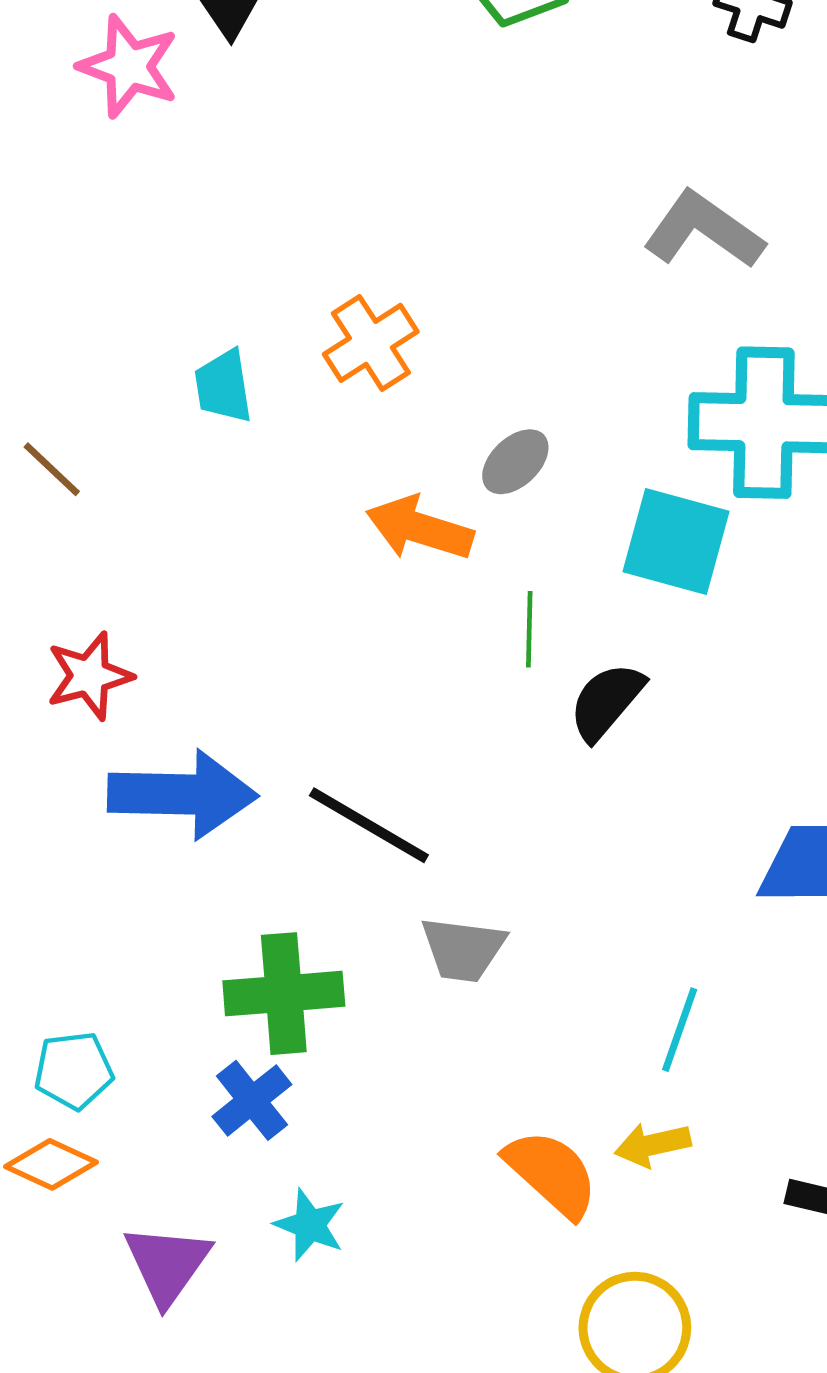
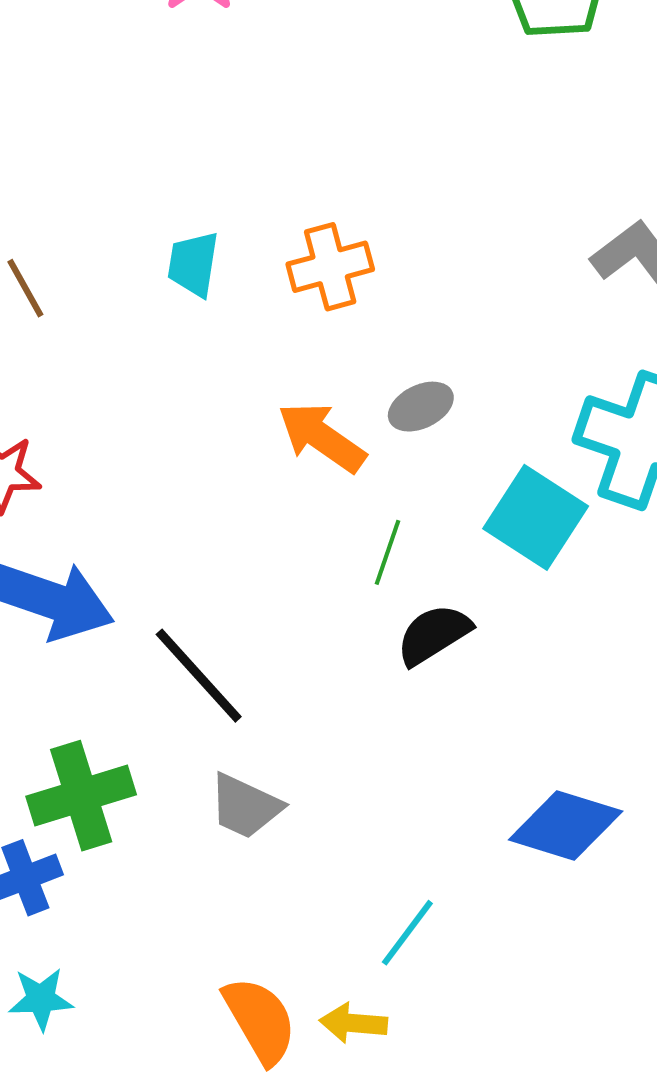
green cross: (284, 994) -> (81, 796), turned -30
cyan star: (310, 1225) -> (41, 999), turned 30

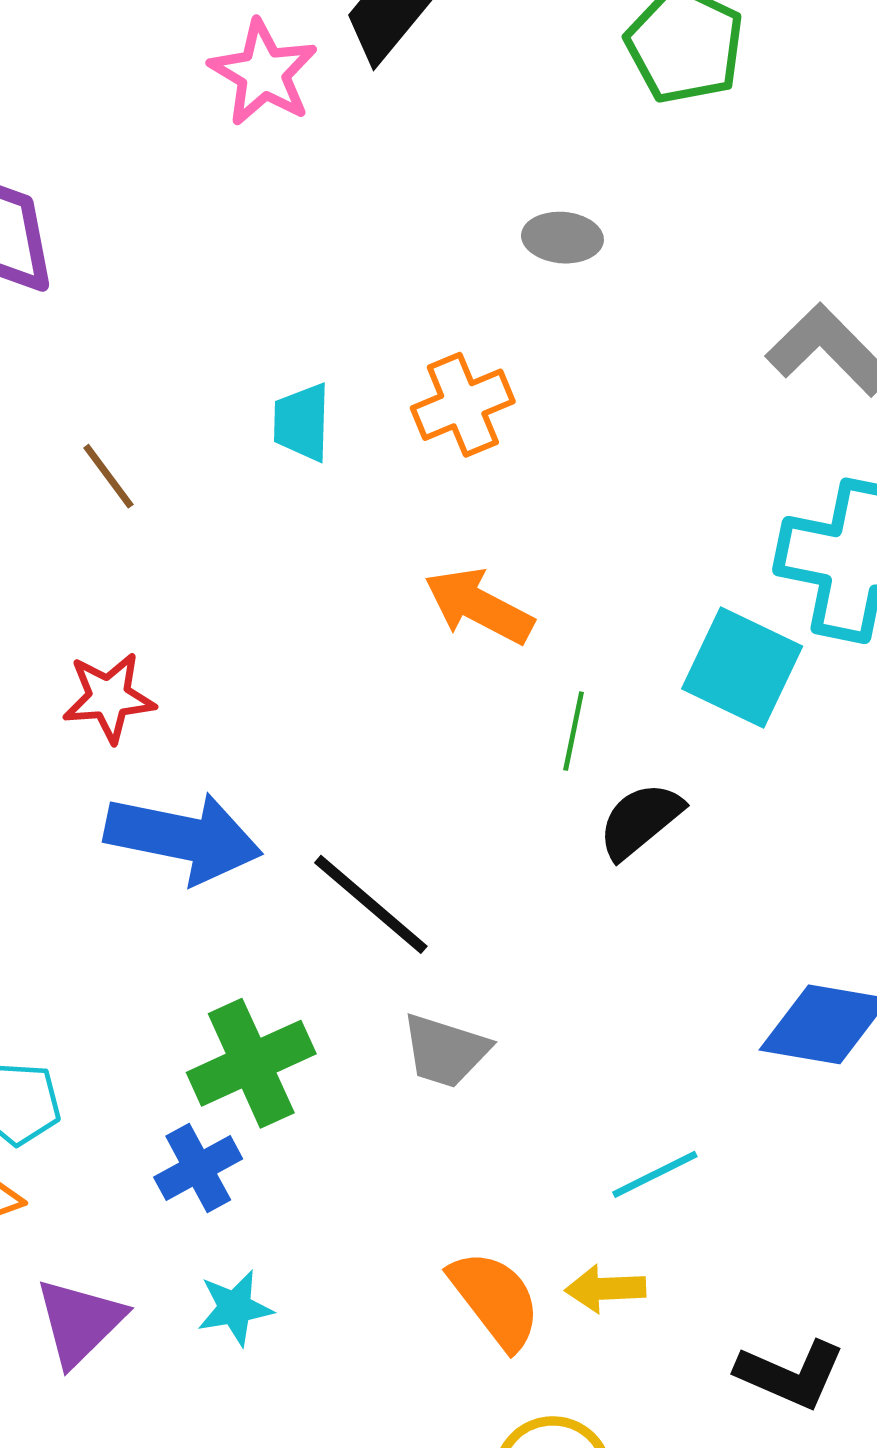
gray ellipse: (421, 407) -> (562, 238), moved, turned 38
cyan line: (407, 933) -> (655, 1174), turned 34

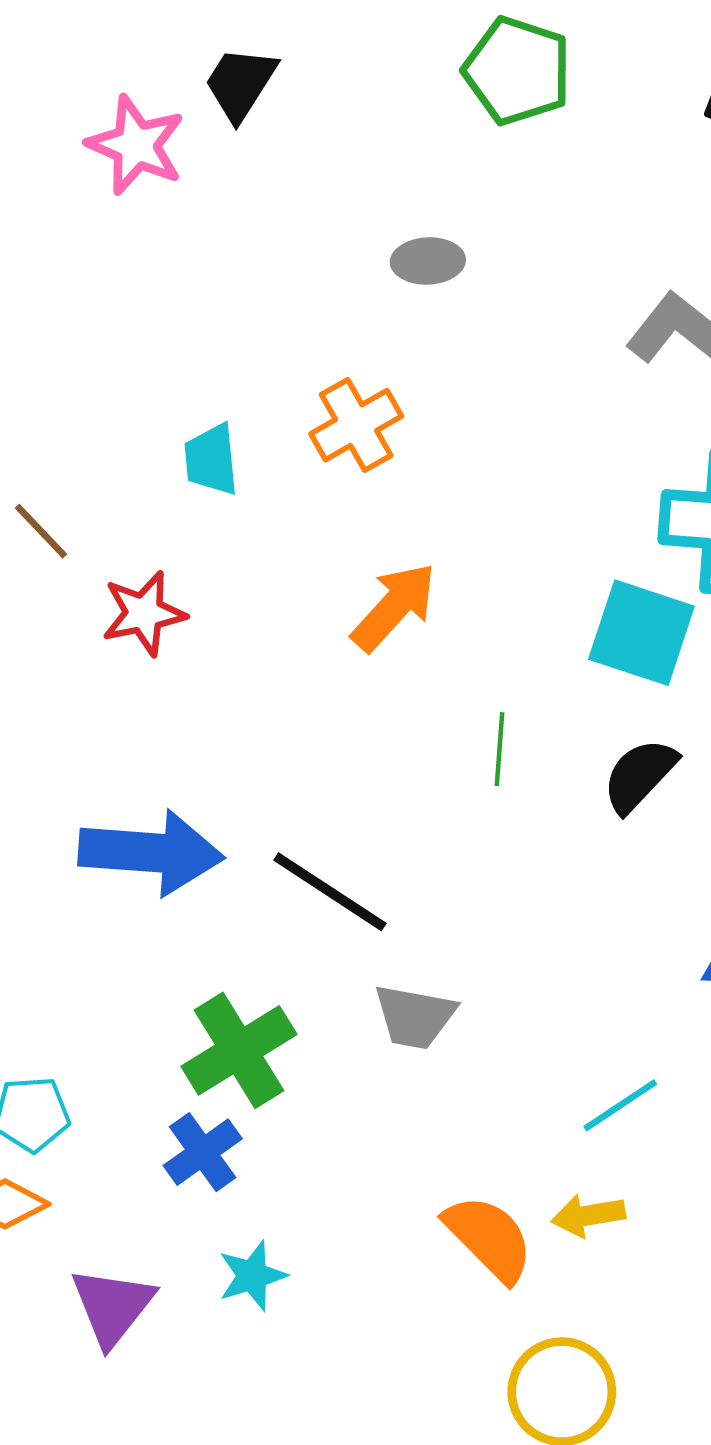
orange arrow: (479, 606) -> (394, 607), turned 112
red star: (109, 697) -> (144, 613), moved
green line: (574, 731) -> (499, 749), moved
black semicircle: (640, 820) -> (640, 775), moved

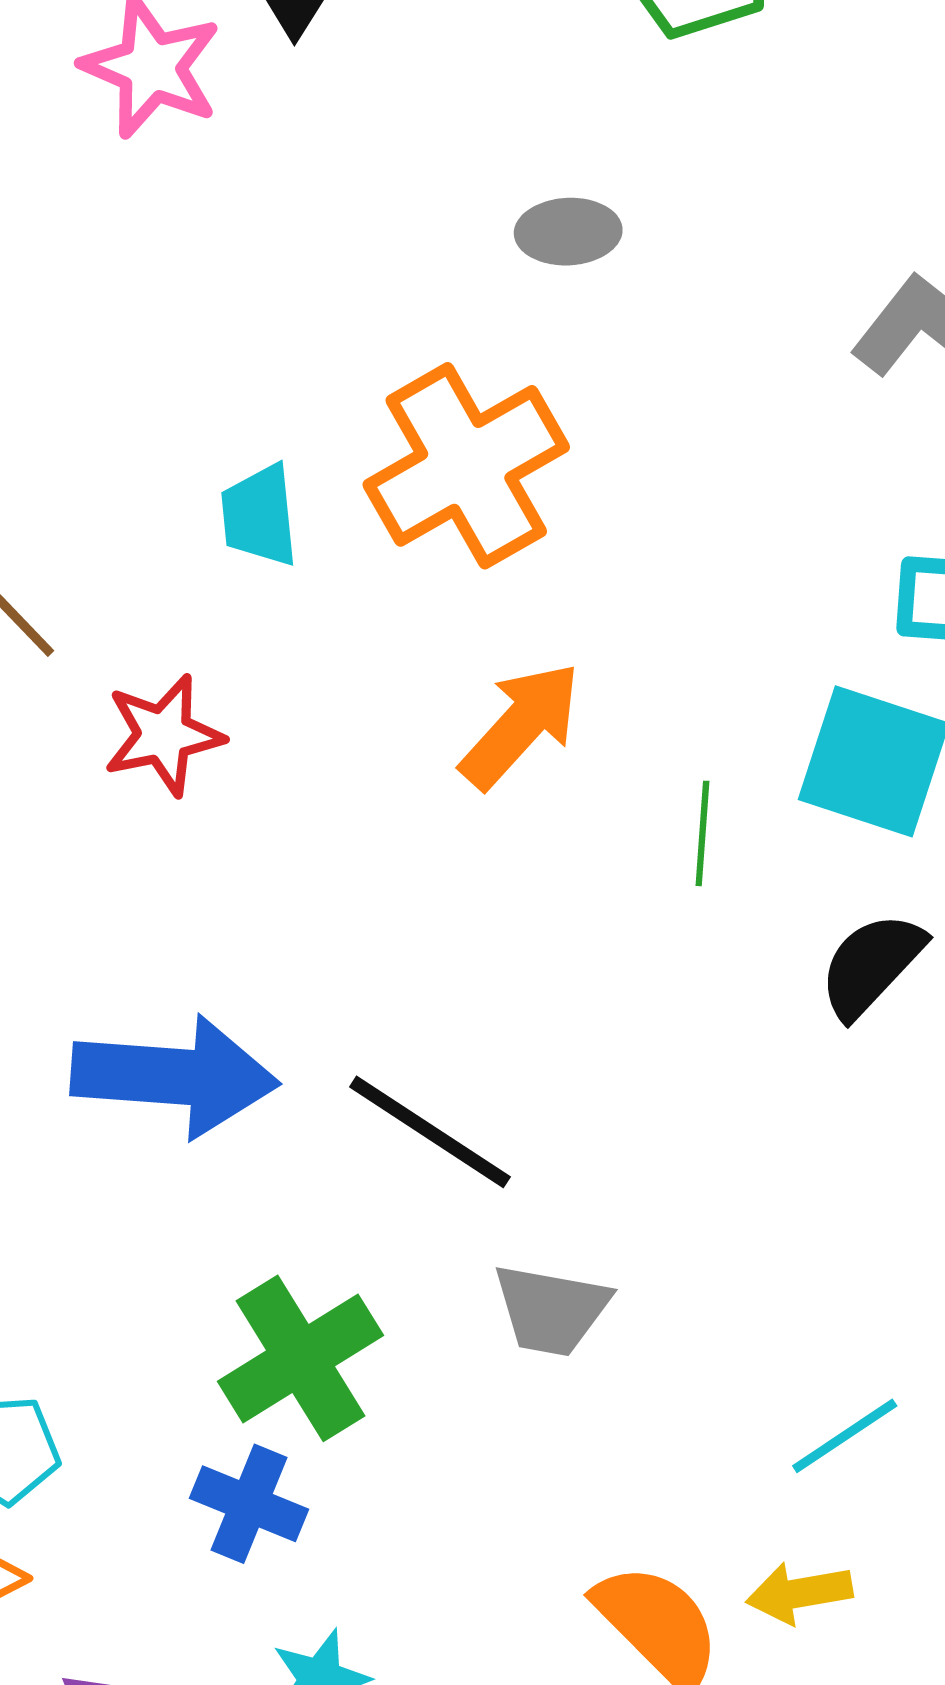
orange cross: (356, 425) -> (466, 466), size x1.5
green line: (499, 749) -> (702, 833), moved
blue cross: (203, 1152) -> (249, 1504), turned -32

